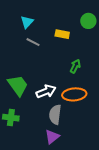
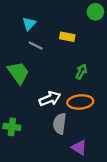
green circle: (88, 21) -> (95, 12), moved
green trapezoid: (18, 85) -> (18, 73), moved
purple triangle: (52, 137) -> (79, 148), moved, turned -49

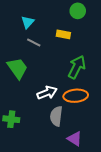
green circle: (95, 12) -> (78, 11), moved
green arrow: (81, 72) -> (77, 67), size x1.6

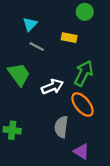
white arrow: (47, 93) -> (52, 87), moved
orange ellipse: (76, 96) -> (82, 105), turned 55

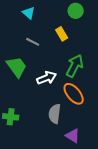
cyan triangle: (30, 24) -> (29, 13), moved, turned -32
yellow rectangle: (69, 38) -> (62, 34), turned 48

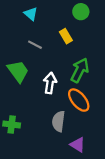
white arrow: (47, 78) -> (50, 83), turned -60

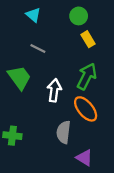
green circle: (81, 12) -> (79, 16), moved
yellow rectangle: (66, 36) -> (88, 39), moved

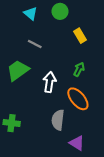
green circle: (79, 16) -> (60, 11), moved
green arrow: (87, 76) -> (79, 69), size x0.6
green trapezoid: (19, 78) -> (18, 70), turned -90

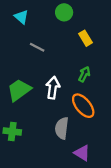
cyan triangle: (31, 13) -> (21, 17), moved
green trapezoid: (18, 70) -> (19, 90), moved

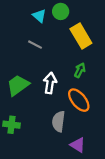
cyan triangle: (21, 17) -> (39, 16), moved
yellow rectangle: (85, 38) -> (81, 36), size x1.6

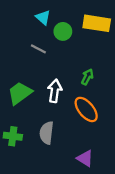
green circle: (61, 11) -> (63, 31), moved
yellow rectangle: (81, 36) -> (97, 23), moved, turned -50
gray semicircle: (58, 121) -> (47, 133), moved

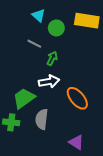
green arrow: (87, 77) -> (52, 58), moved
white arrow: (55, 91) -> (49, 81), turned 72
green trapezoid: (20, 93) -> (24, 98), moved

